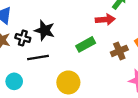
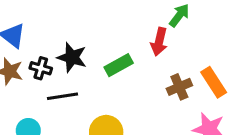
red arrow: (105, 20) -> (159, 42), turned 108
green rectangle: (86, 44) -> (119, 65), moved

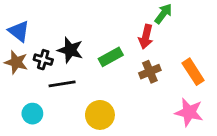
brown cross: (179, 87) -> (150, 72), moved

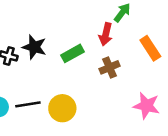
orange rectangle: (193, 72) -> (150, 48), moved
black line: (62, 84) -> (28, 104), moved

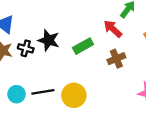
red arrow: (106, 34) -> (113, 29), turned 120

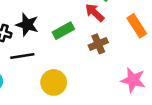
black line: (43, 92) -> (22, 56), moved

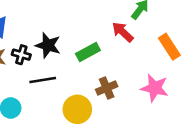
brown cross: (98, 44) -> (107, 88), moved
pink star: (133, 80) -> (155, 88), moved

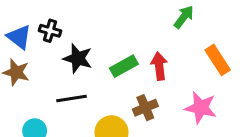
red arrow: (123, 32) -> (159, 66), moved, turned 40
black cross: (21, 55) -> (50, 31), moved

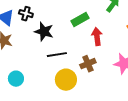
green rectangle: (124, 66) -> (80, 20), moved
black line: (72, 98) -> (57, 55), moved

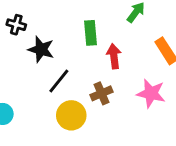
green rectangle: (80, 20) -> (91, 33), turned -66
black line: (57, 55) -> (59, 81), turned -42

